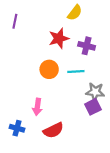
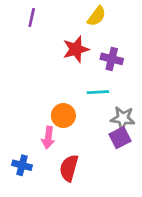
purple line: (15, 21) -> (32, 18), moved
orange circle: (49, 69) -> (63, 116), moved
red semicircle: (53, 130) -> (69, 168), turned 132

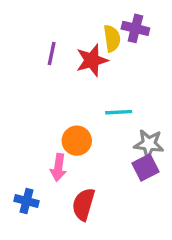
yellow semicircle: (97, 16) -> (112, 38), moved, turned -45
purple line: (32, 18) -> (52, 54), moved
purple cross: (112, 59) -> (135, 28), moved

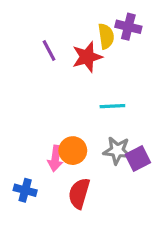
purple line: (52, 54) -> (49, 51), turned -40
orange circle: (77, 141) -> (73, 151), moved
gray star: (149, 144) -> (117, 151), moved

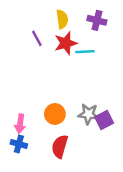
yellow semicircle: (106, 36) -> (62, 19), moved
cyan line: (112, 106) -> (85, 52), moved
pink arrow: (55, 158) -> (20, 124), moved

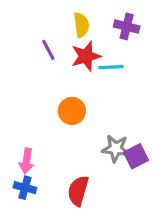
orange circle: (55, 114) -> (72, 111), moved

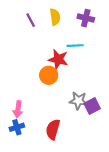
purple line: (48, 50) -> (31, 20), moved
red star: (86, 56) -> (58, 59), moved, turned 30
blue cross: (25, 188) -> (17, 127), turned -32

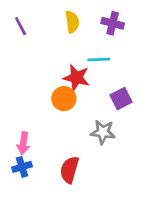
purple line: (31, 20) -> (21, 26), moved
purple square: (92, 106) -> (121, 99), moved

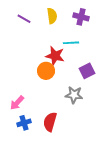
purple line: (21, 26) -> (24, 19), moved, turned -32
pink arrow: (23, 143) -> (17, 103), turned 35
blue cross: (22, 167) -> (24, 123), moved

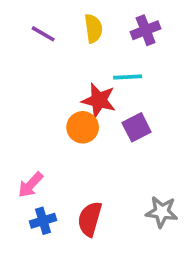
purple cross: (81, 17) -> (146, 30), turned -35
purple square: (87, 71) -> (137, 127), moved
gray star: (74, 95) -> (162, 212), moved

